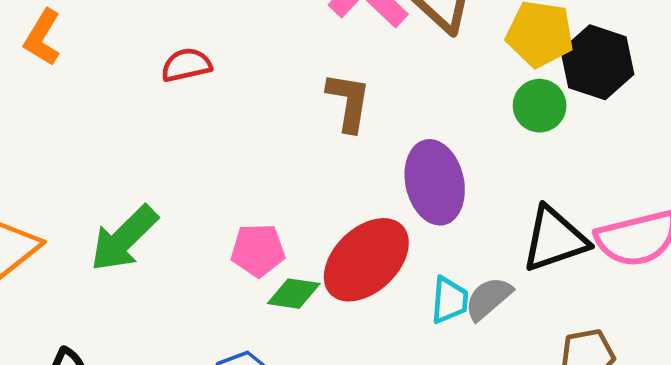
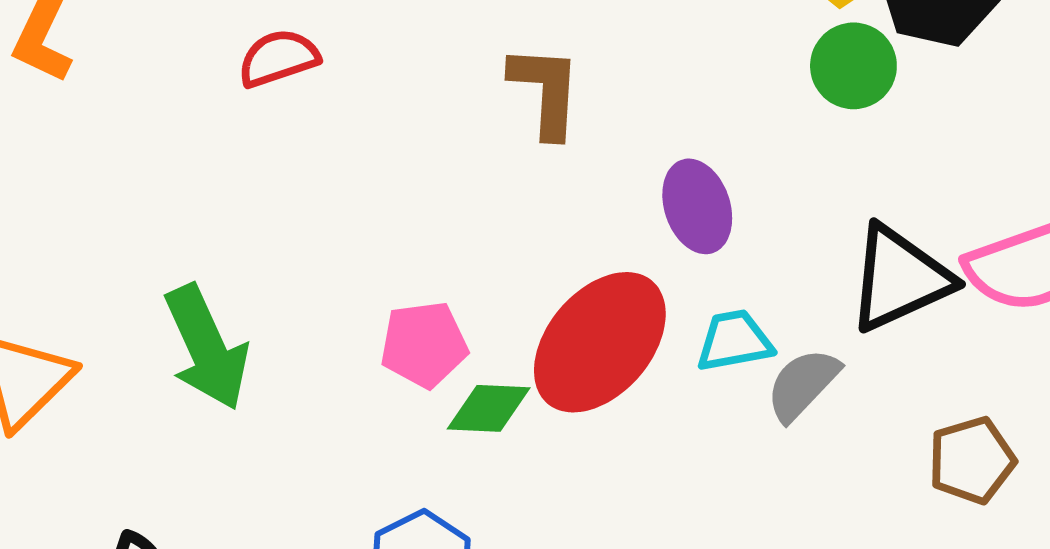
purple ellipse: (435, 182) -> (697, 206), size x0.7
green arrow: (124, 238) -> (206, 347), turned -64
cyan trapezoid: (449, 300) -> (734, 341), moved, turned -99

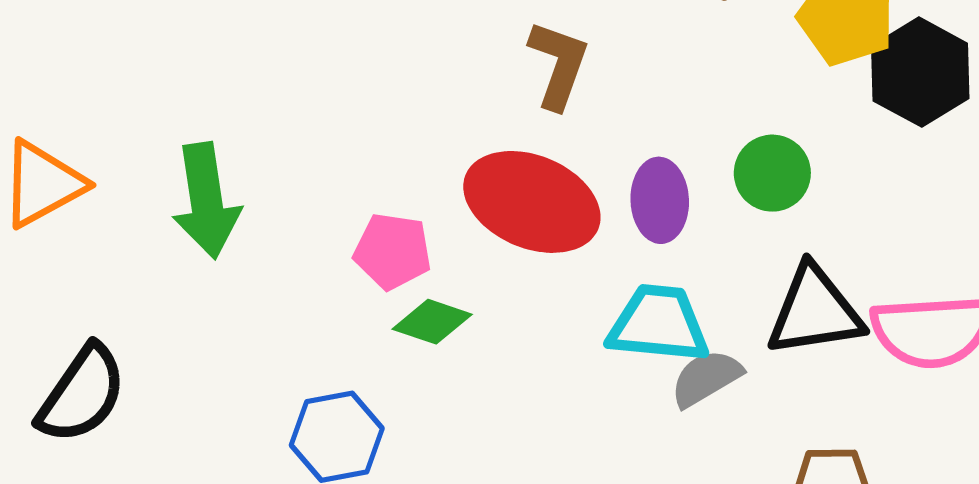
green circle: (853, 66) -> (772, 173), moved
cyan trapezoid: (734, 341) -> (658, 324), size x1.5
red ellipse: (600, 342) -> (532, 202), moved, turned 56

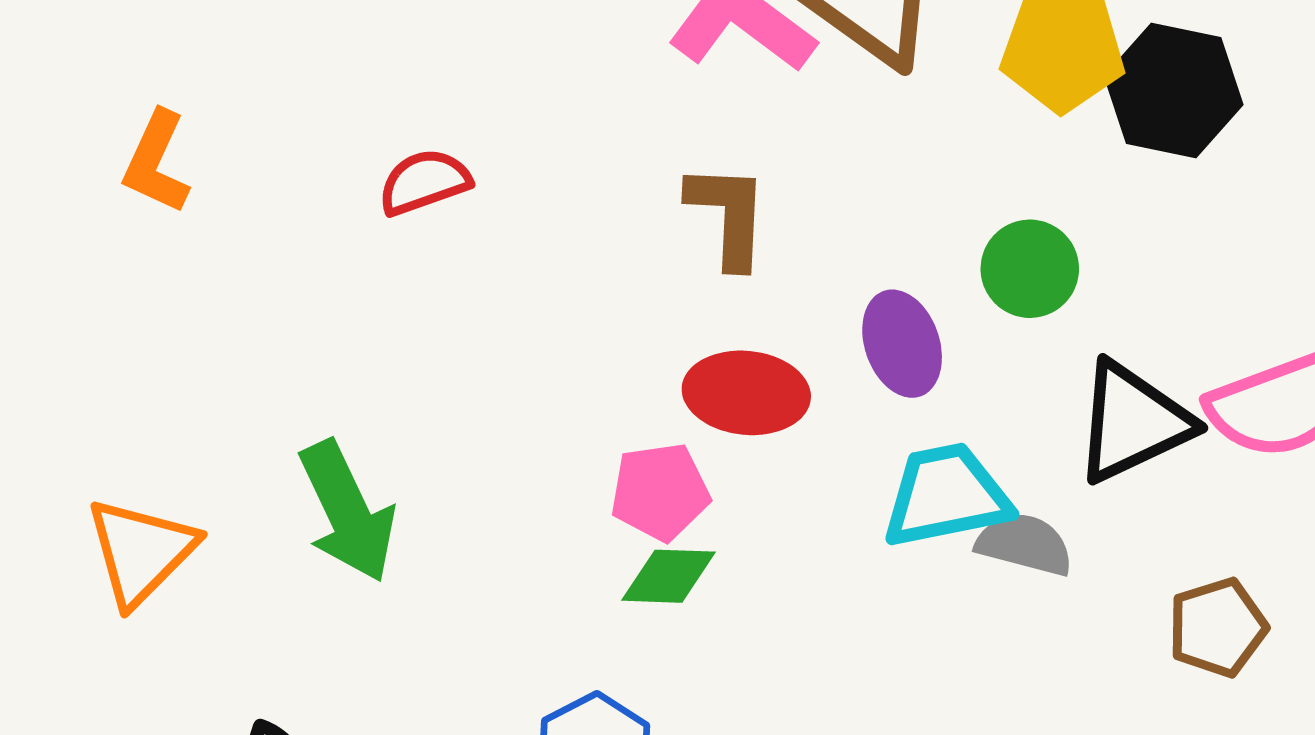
red ellipse: (532, 202) -> (746, 393), size x0.7
pink pentagon: (393, 251) -> (660, 492), moved
gray semicircle: (706, 378) -> (1025, 544), turned 62

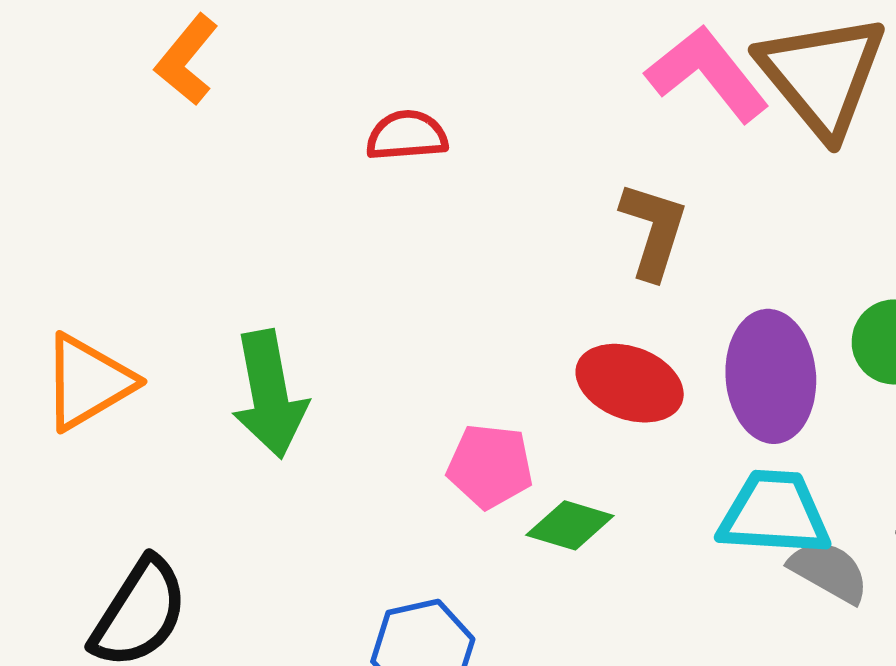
purple ellipse: (902, 344) -> (771, 376), size x1.4
pink pentagon: (660, 492) -> (490, 466), moved
green diamond: (668, 576) -> (570, 525), moved

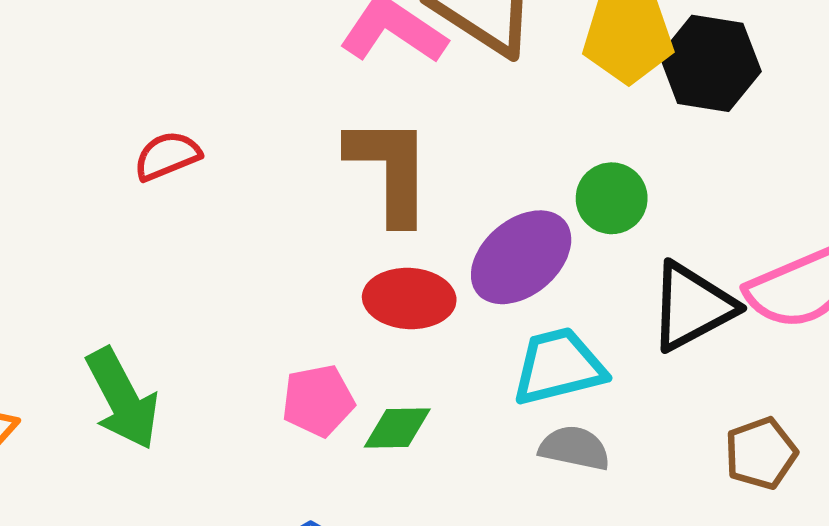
brown L-shape: (654, 230) -> (390, 170), size x1.4
purple ellipse: (771, 376) -> (521, 257), turned 72
gray semicircle: (829, 571) -> (575, 448), moved

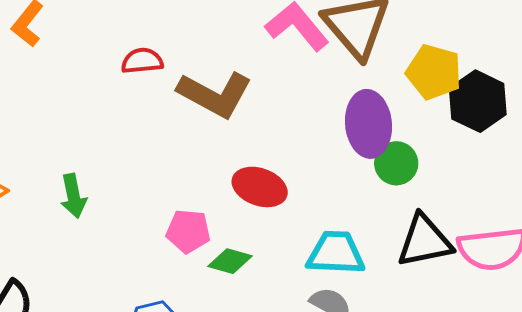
brown L-shape: (390, 170) -> (215, 94), moved, turned 102
purple ellipse: (521, 257) -> (368, 124), moved, turned -72
green arrow: (122, 399) -> (73, 196), size x0.7

